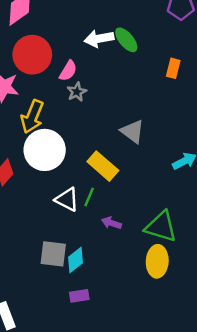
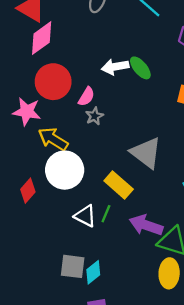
yellow arrow: (32, 117) -> (53, 139), turned 100
gray triangle: (132, 131) -> (146, 153), size x1.4
purple arrow: (111, 223) -> (146, 225), moved, size x1.8

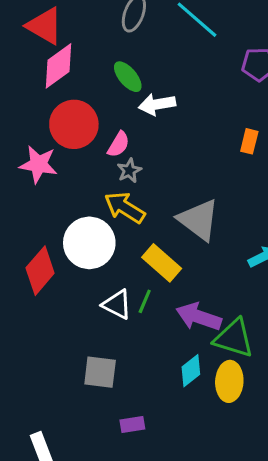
green ellipse: (140, 68) -> (128, 77), moved
yellow arrow: (53, 139) -> (125, 207), moved
red diamond: (28, 191) -> (40, 271), size x1.4
cyan diamond: (93, 272) -> (191, 371), moved

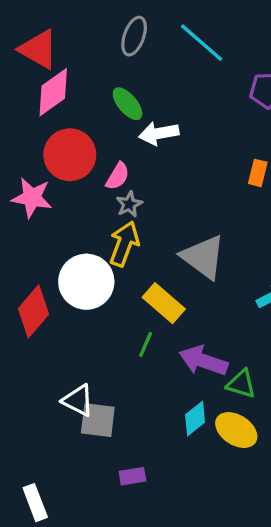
yellow arrow: (125, 207) -> (124, 244), turned 78
white triangle: (117, 304) -> (78, 400), moved
green triangle: (234, 338) -> (241, 384), size x0.7
yellow ellipse: (229, 381) -> (236, 430), turned -60

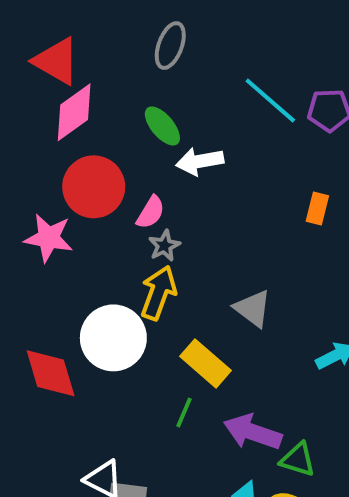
cyan line: (202, 43) -> (270, 100), moved
gray triangle: (203, 257) -> (253, 308), size x0.7
red diamond: (34, 311) -> (51, 373), turned -57

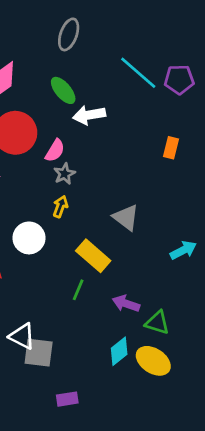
yellow arrow: (158, 293) -> (60, 207), size x0.6
white circle: (113, 338) -> (29, 238), size x0.7
purple arrow: (253, 432) -> (126, 303), size x0.7

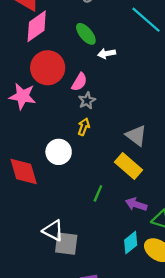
white arrow: (89, 115) -> (107, 54), size x0.7
yellow rectangle: (93, 256) -> (129, 166), moved

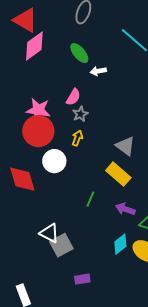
red circle: (48, 68) -> (38, 131), moved
pink star: (23, 96) -> (38, 110), moved
gray square: (66, 244) -> (61, 245), turned -35

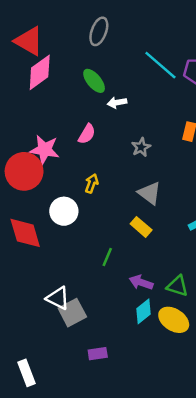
gray star: (80, 114) -> (141, 147), moved
red circle: (38, 131) -> (24, 171), moved
yellow rectangle: (118, 174) -> (141, 227), size x0.7
purple arrow: (125, 209) -> (141, 282), moved

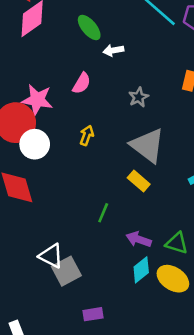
gray triangle: (150, 193) -> (148, 145), size x1.4
white circle: (64, 211) -> (35, 144), moved

